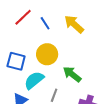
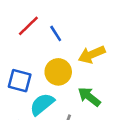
yellow arrow: (74, 24) -> (92, 55), moved, turned -65

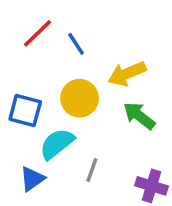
green arrow: (89, 97) -> (139, 116), moved

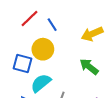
yellow arrow: (127, 74) -> (92, 34), moved
yellow circle: (80, 98) -> (43, 49), moved

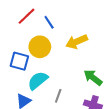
yellow arrow: (92, 34) -> (77, 42), moved
green arrow: (89, 67) -> (93, 77), moved

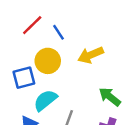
blue square: (19, 61) -> (24, 78), turned -30

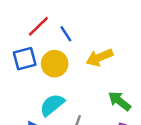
blue square: (24, 78) -> (25, 59), moved

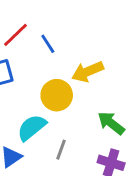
yellow circle: (55, 64) -> (57, 95), moved

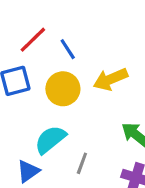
yellow circle: (57, 95) -> (63, 89), moved

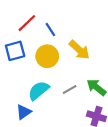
yellow arrow: (110, 79) -> (79, 50), turned -115
gray line: (82, 163) -> (70, 89), moved, turned 40

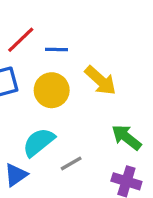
blue line: (50, 29) -> (57, 50), turned -56
gray line: (70, 89) -> (71, 163), moved

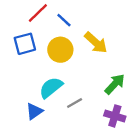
blue line: (57, 50) -> (64, 20), turned 42
green arrow: (126, 137) -> (115, 84), turned 95

